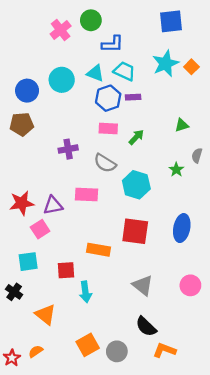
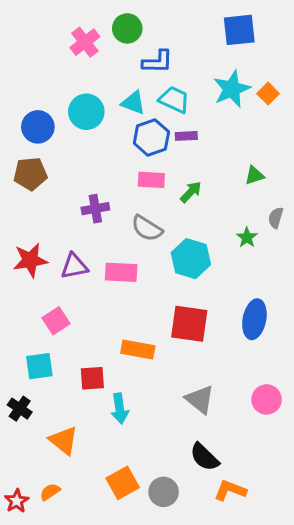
red star: (22, 203) -> (30, 260), moved
purple triangle: (53, 205) -> (74, 266), moved

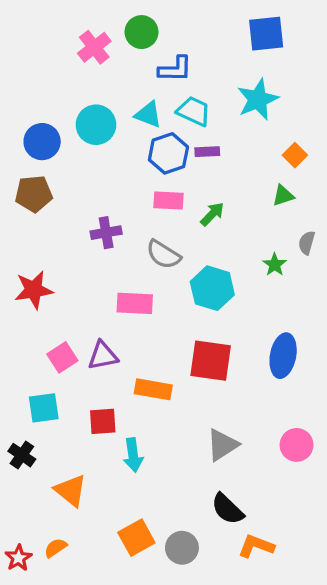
orange square: (268, 94) -> (295, 155), moved
purple triangle: (74, 266) -> (103, 356), moved
gray triangle: (200, 399) -> (222, 445), turned 48

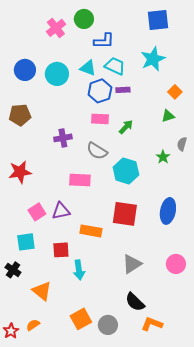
blue circle: (42, 142) -> (25, 70), moved

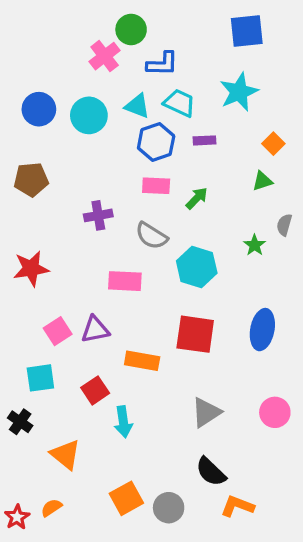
pink cross: (56, 28) -> (105, 56), moved
purple rectangle: (123, 90) -> (205, 140), moved
red square: (61, 250) -> (95, 390), turned -30

